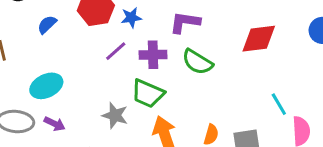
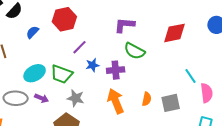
blue star: (131, 18) -> (93, 65), moved
purple cross: (153, 55) -> (116, 70), moved
green trapezoid: (148, 93) -> (62, 74), moved
gray star: (115, 115) -> (76, 98), moved

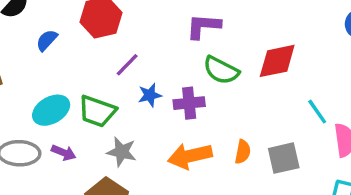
red diamond: (174, 33) -> (277, 61), moved
orange arrow: (116, 101) -> (190, 156), turned -80

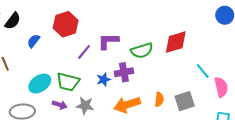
purple L-shape: (203, 26) -> (108, 41), moved
green semicircle: (221, 70) -> (142, 51), turned -40
blue star: (150, 95) -> (104, 79), moved
purple arrow: (64, 153) -> (60, 105), moved

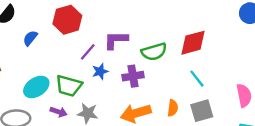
cyan line: (203, 71) -> (197, 79), moved
blue star: (104, 79) -> (100, 71), moved

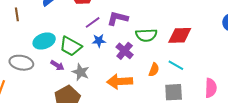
purple cross: (133, 76) -> (125, 51), turned 36
cyan line: (197, 79) -> (176, 65), turned -35
orange semicircle: (173, 108) -> (154, 70), moved

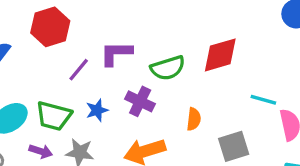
blue star: (99, 41) -> (97, 110), moved
cyan line: (176, 65) -> (263, 100), moved

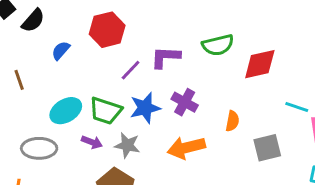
green semicircle: (168, 68) -> (218, 45), moved
blue star: (97, 110) -> (145, 108), size x1.5

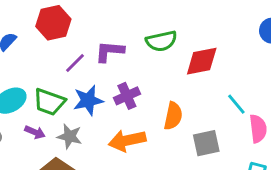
purple cross: (185, 102) -> (127, 96), turned 35
cyan line: (297, 107) -> (236, 104), turned 30
orange semicircle: (232, 121) -> (173, 116), size x1.4

